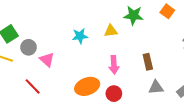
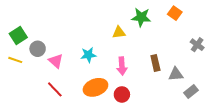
cyan star: (80, 36) -> (88, 55), moved
red line: (33, 86) -> (55, 89), moved
gray triangle: (156, 87) -> (176, 74), moved

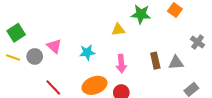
gray circle: (38, 49) -> (35, 56), moved
pink triangle: (56, 61) -> (54, 46), moved
gray triangle: (176, 74) -> (176, 63), moved

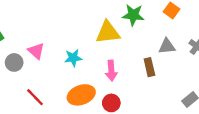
yellow triangle: (118, 30) -> (108, 32), size x1.6
gray triangle: (176, 63) -> (167, 46), moved

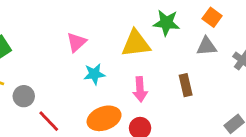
gray triangle: (167, 46) -> (206, 46), moved
pink triangle: (36, 51) -> (76, 42), moved, turned 36
gray circle: (14, 62) -> (24, 96), moved

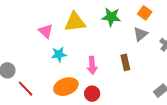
pink triangle: (76, 42) -> (46, 31), turned -35
yellow triangle: (136, 44) -> (75, 22), moved
gray triangle: (206, 46) -> (141, 34), turned -35

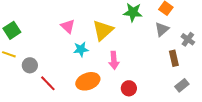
yellow triangle: (75, 22) -> (103, 30), moved, turned -35
brown rectangle: (125, 62) -> (174, 58), moved
red circle: (92, 94) -> (129, 88), moved

